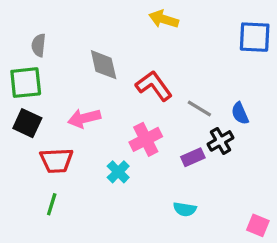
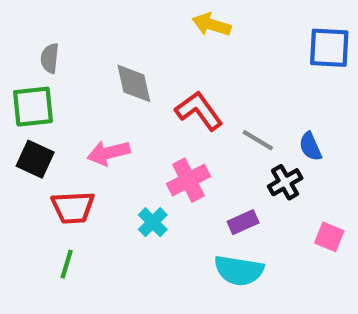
purple rectangle: (193, 157) -> (243, 222), moved
cyan semicircle: (185, 209) -> (239, 270), size x1.6
pink square: (258, 225) -> (329, 237), moved

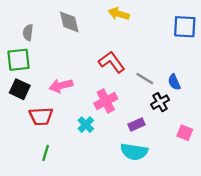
gray diamond: (134, 83) -> (69, 22), moved
green line: (67, 264) -> (46, 153), moved

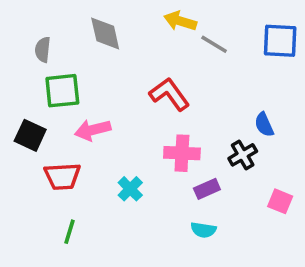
green square: (19, 60) -> (62, 91), moved
gray line: (145, 79) -> (214, 44), moved
pink cross: (106, 101) -> (182, 153), moved, turned 30
cyan semicircle: (134, 152) -> (203, 230), size x0.6

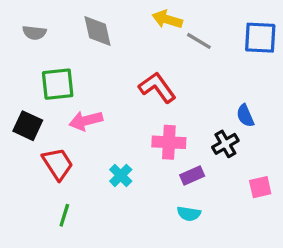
gray semicircle: (43, 50) -> (34, 33), moved, turned -90
red trapezoid: (62, 176) -> (58, 164), turned -120
pink square: (280, 201) -> (260, 187), turned -35

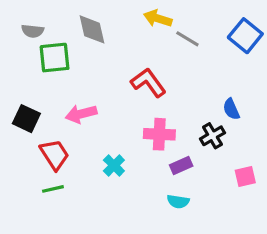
blue square: (260, 38) -> (245, 36), turned 36
green square: (58, 84) -> (55, 58), moved
green line: (64, 215) -> (53, 189), moved, turned 60

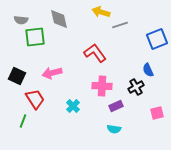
blue square: (245, 36) -> (157, 39), moved, turned 30
gray line: (187, 39) -> (120, 25), turned -49
green line: (53, 189) -> (23, 121), moved, turned -56

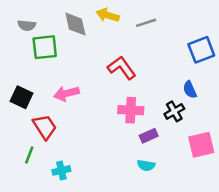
yellow arrow: (101, 12) -> (108, 15), moved
gray line: (120, 25) -> (146, 23), moved
cyan cross: (73, 106) -> (61, 170), moved, turned 32
pink square: (157, 113) -> (201, 145), size x1.5

